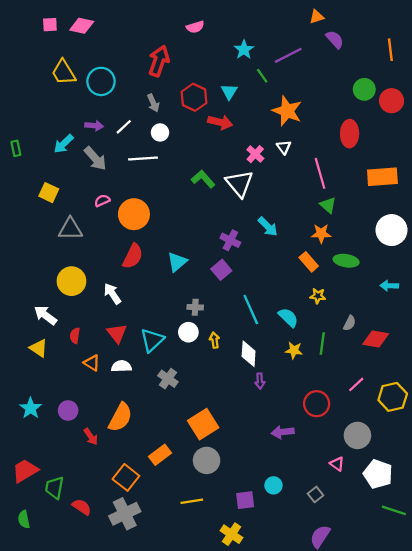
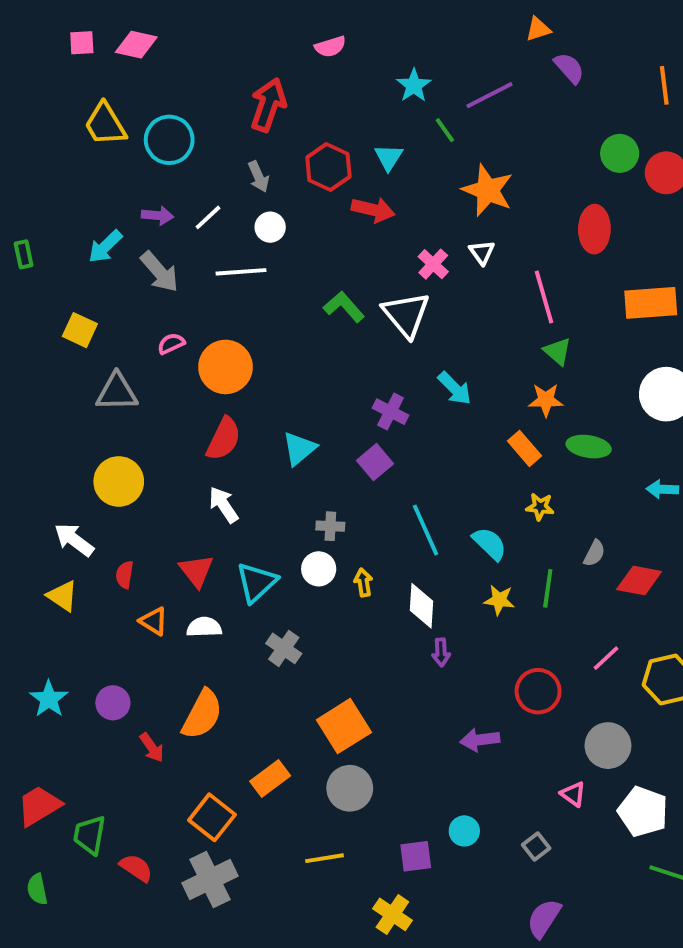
white arrow: (112, 294) -> (224, 505), moved

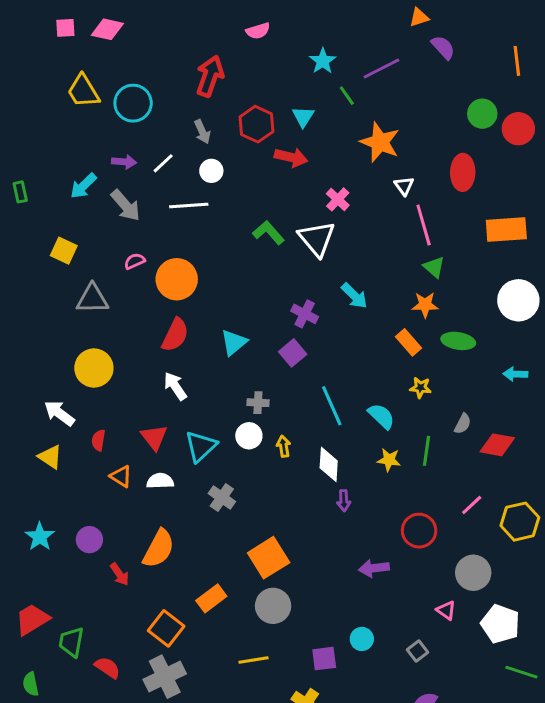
white triangle: (482, 252) -> (404, 186), moved

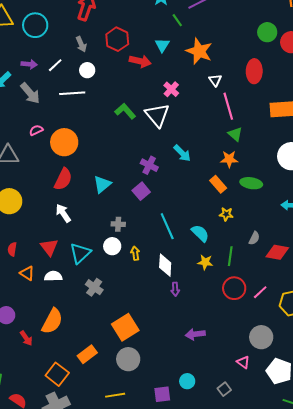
cyan triangle: (303, 117) -> (162, 45), moved
red circle: (419, 531) -> (234, 288), moved

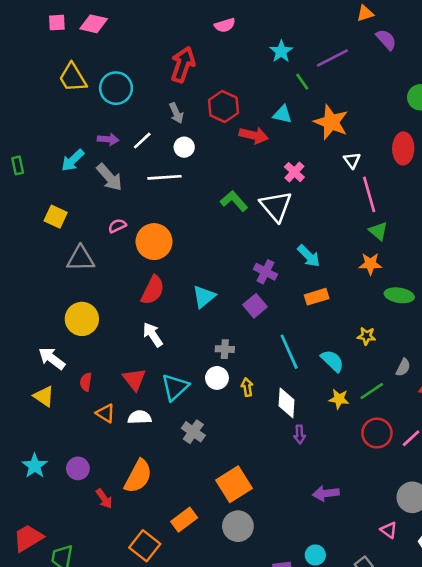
cyan triangle: (162, 45) -> (283, 114), turned -49
orange rectangle: (218, 184) -> (317, 297), moved, turned -66
green line: (230, 256) -> (372, 391), turned 48

